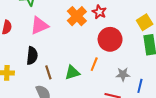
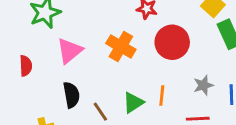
orange cross: (77, 16) -> (121, 46), moved
orange line: (94, 64) -> (162, 96), moved

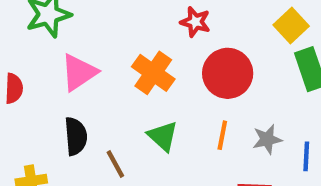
orange line: (162, 96) -> (222, 135), moved
green triangle: (133, 103) -> (163, 136), moved, turned -50

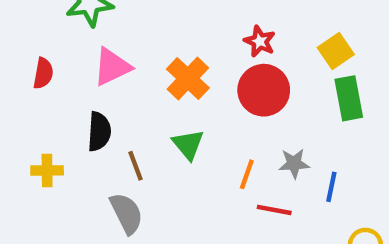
red star: (195, 22) -> (260, 41), moved
orange line: (222, 135) -> (247, 174), moved

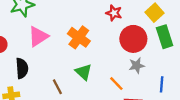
red circle: (264, 90) -> (133, 39), moved
black semicircle: (99, 132) -> (22, 68), moved
gray star: (294, 163) -> (137, 65), moved
orange line: (247, 174) -> (116, 84), turned -56

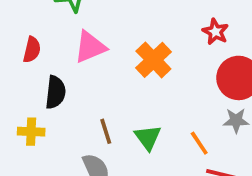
green triangle: (84, 72) -> (148, 137), moved

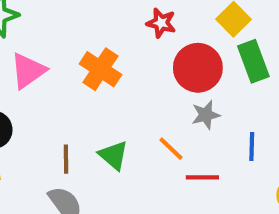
brown line: (106, 131) -> (66, 159), turned 30

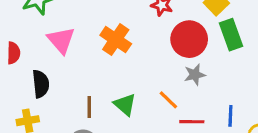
pink triangle: (28, 71) -> (61, 40), turned -36
blue line: (252, 147) -> (230, 116), moved

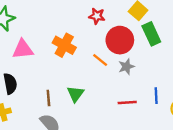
pink triangle: (61, 40) -> (23, 49), turned -50
orange line: (168, 100) -> (100, 60), moved
green triangle: (125, 105) -> (75, 94), turned 30

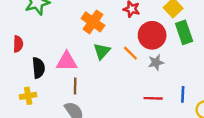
orange cross: (64, 45) -> (93, 22), moved
pink triangle: (23, 49) -> (67, 61), moved
green triangle: (75, 94) -> (102, 51), moved

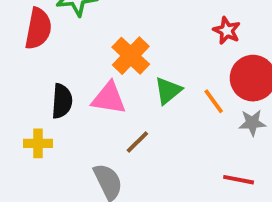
orange cross: (93, 22) -> (131, 56), moved
red semicircle: (18, 44) -> (38, 29), moved, size x1.5
brown line: (75, 86) -> (137, 142), moved, turned 35

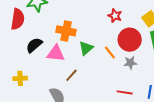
orange cross: (131, 56) -> (66, 31), turned -30
black semicircle: (62, 101) -> (34, 45), moved, turned -132

